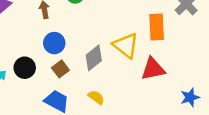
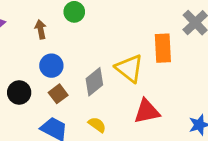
red triangle: (153, 69) -> (147, 111), moved

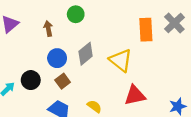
orange rectangle: (163, 48) -> (146, 30), moved
gray diamond: (94, 82) -> (86, 54), moved

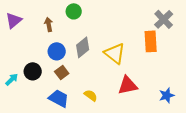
orange rectangle: (146, 30) -> (151, 41), moved

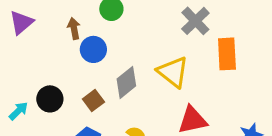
gray cross: (164, 19) -> (195, 21), moved
gray diamond: (83, 47) -> (126, 82), moved
blue circle: (57, 51) -> (93, 49), moved

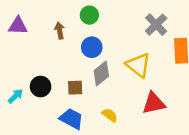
purple triangle: (21, 22) -> (18, 26), turned 42
blue circle: (93, 49) -> (92, 47), moved
brown square: (93, 100) -> (75, 88), turned 35

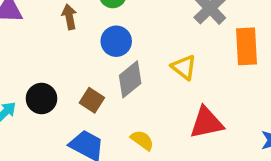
yellow triangle: (138, 65) -> (184, 67), size x0.7
brown square: (75, 88) -> (92, 100), turned 35

